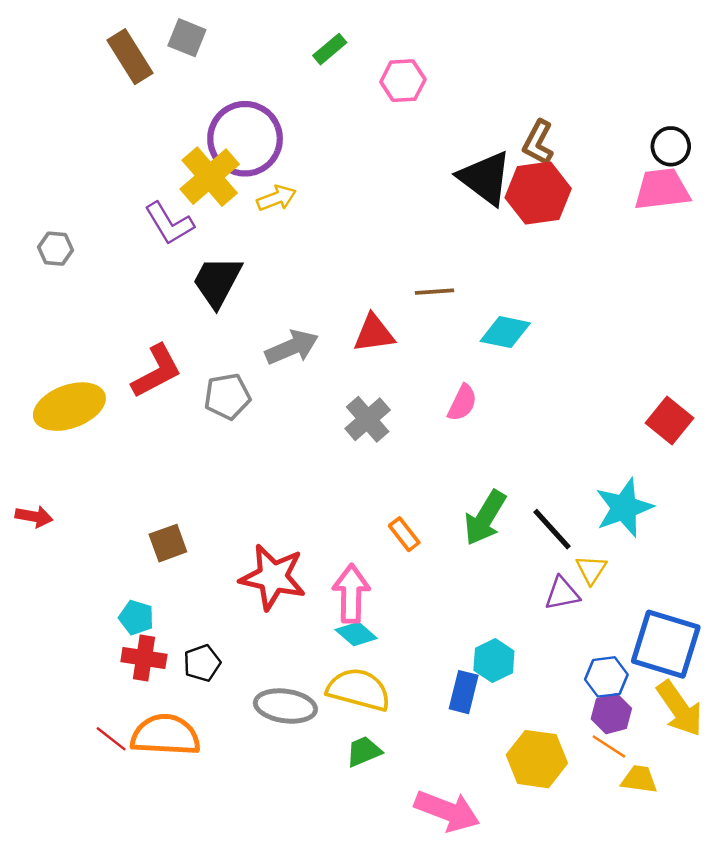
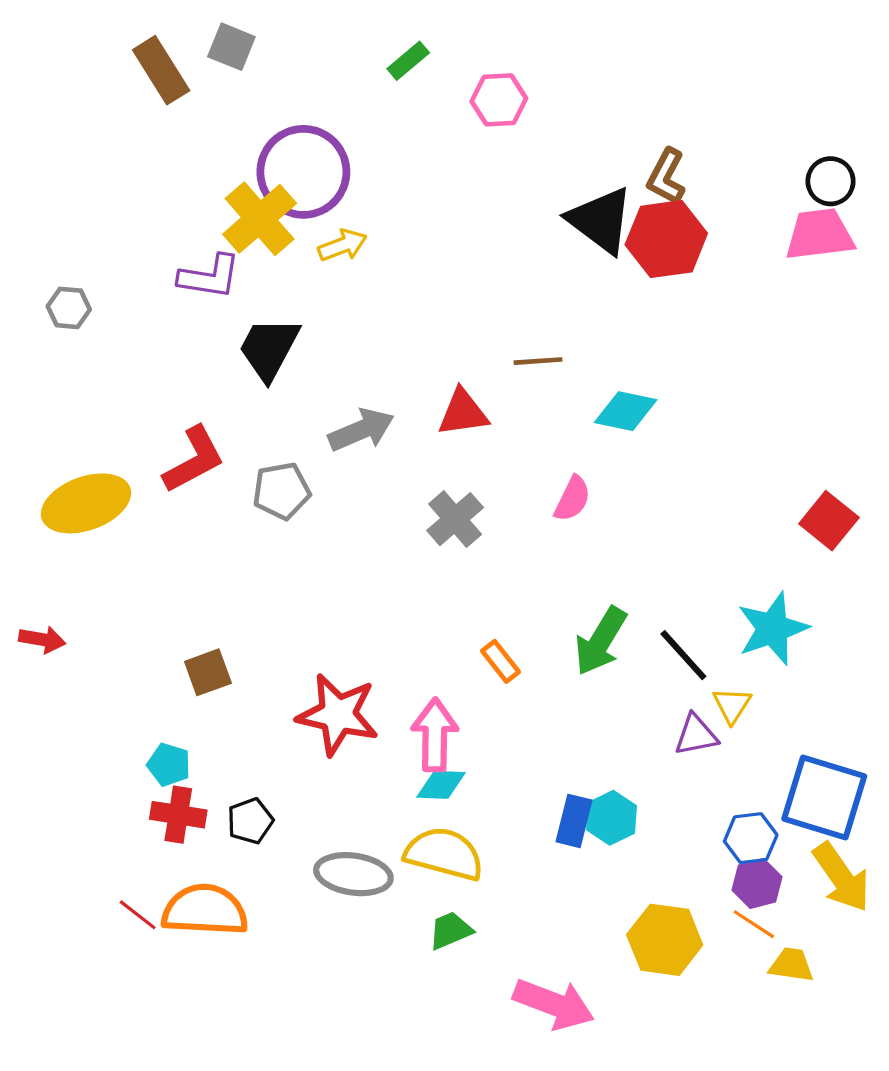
purple L-shape: (169, 223) -> (210, 277), turned -50
cyan diamond: (356, 634) -> (441, 785), turned -39
blue rectangle: (464, 692) -> (574, 821), moved

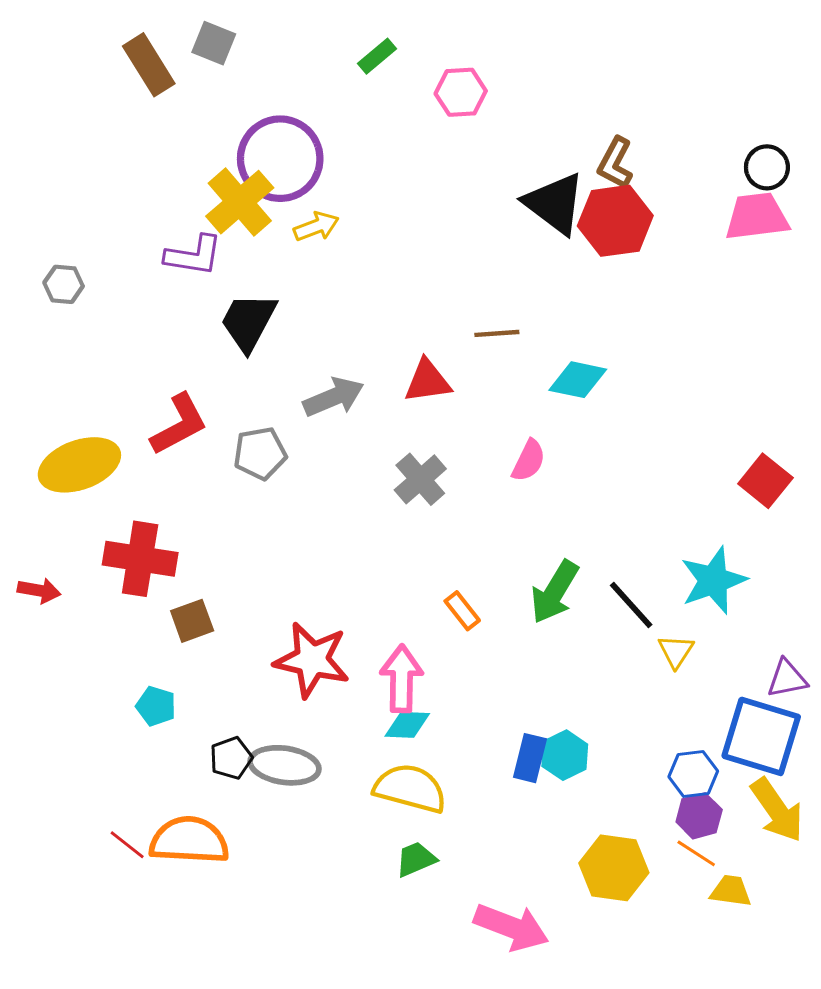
purple triangle: (696, 735) -> (787, 679), moved
red cross: (178, 815) -> (140, 559), moved, size x1.4
gray ellipse: (353, 874) -> (285, 765), moved

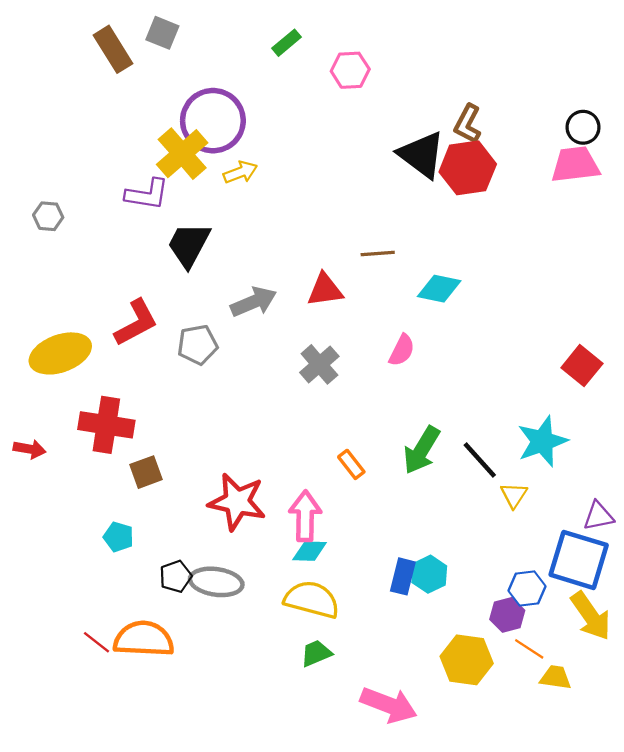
purple hexagon: (699, 816) -> (507, 615), moved

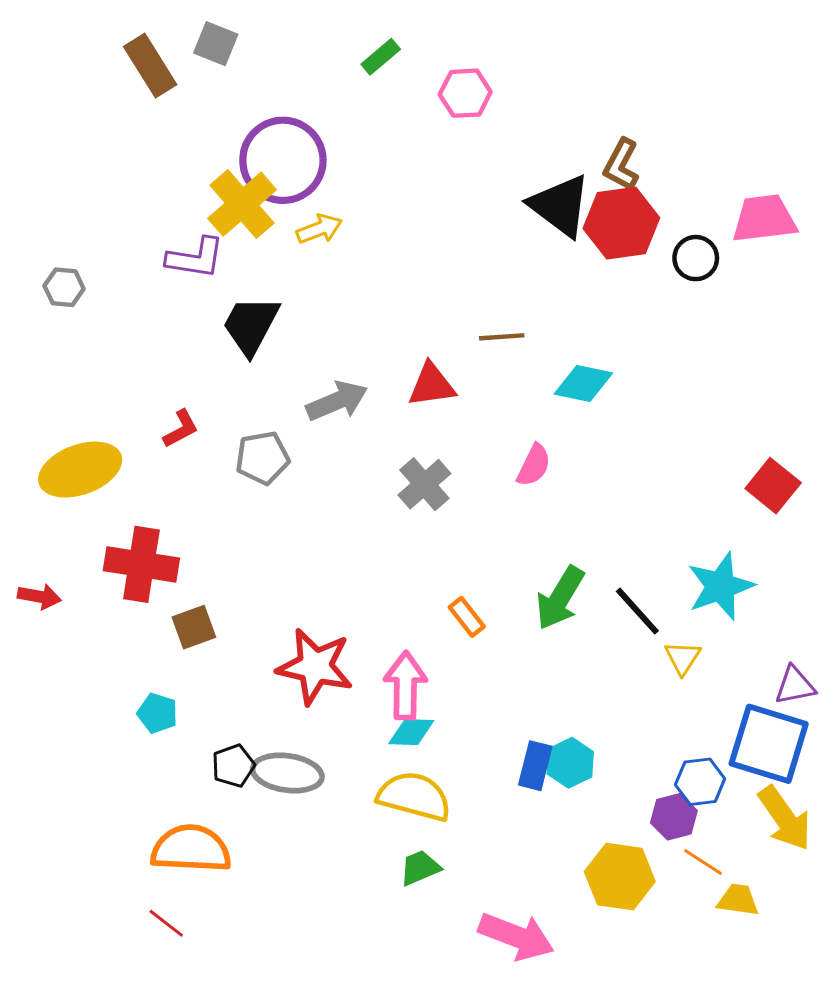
black circle: (583, 127) -> (696, 258), moved
red L-shape: (136, 323) -> (181, 429), size x0.6
red line: (97, 642) -> (166, 923), moved

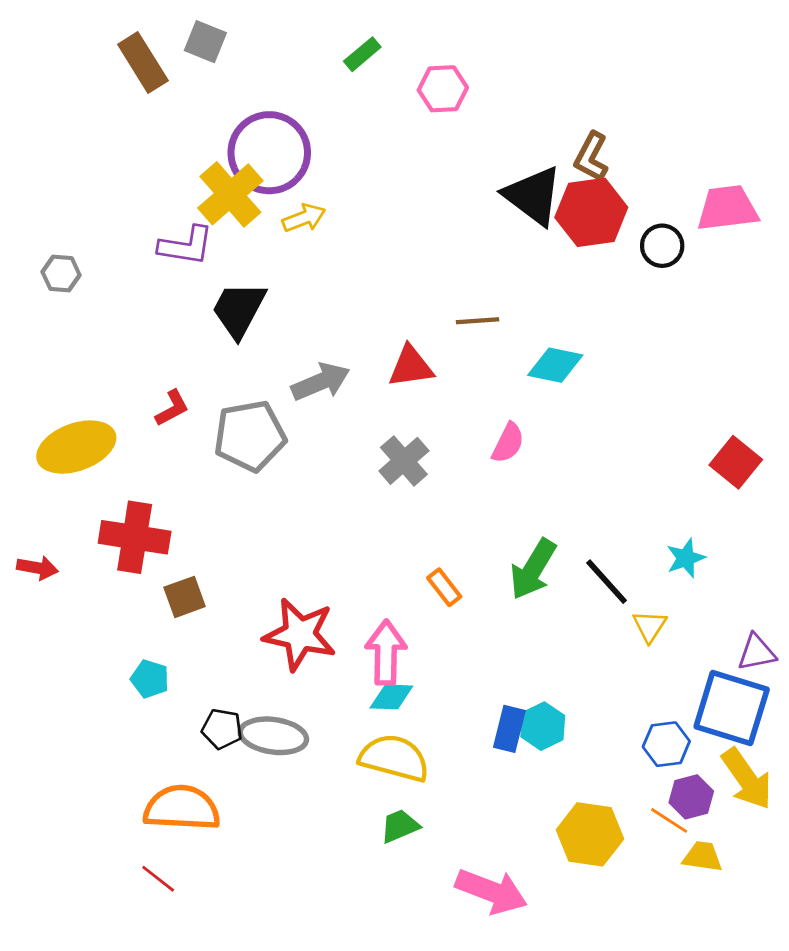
gray pentagon: (262, 458) -> (250, 436), size x1.4
cyan star: (721, 586) -> (686, 558), size x0.6
black pentagon: (233, 766) -> (222, 729), turned 30
purple hexagon: (674, 817) -> (691, 797), moved

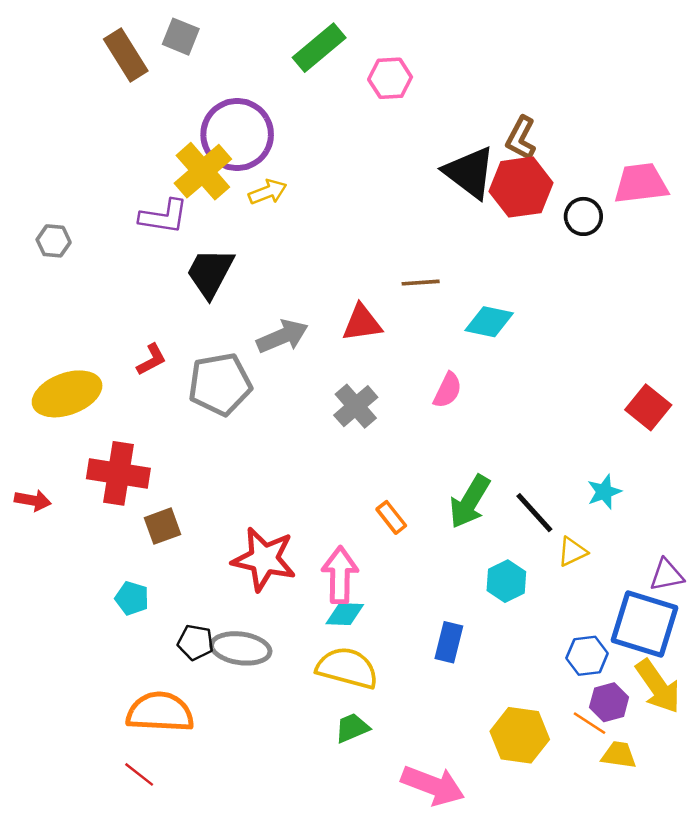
green rectangle: (362, 54) -> (319, 48), size x1.6
yellow triangle: (650, 626) -> (572, 552), turned 32
cyan hexagon: (543, 726) -> (506, 581), moved

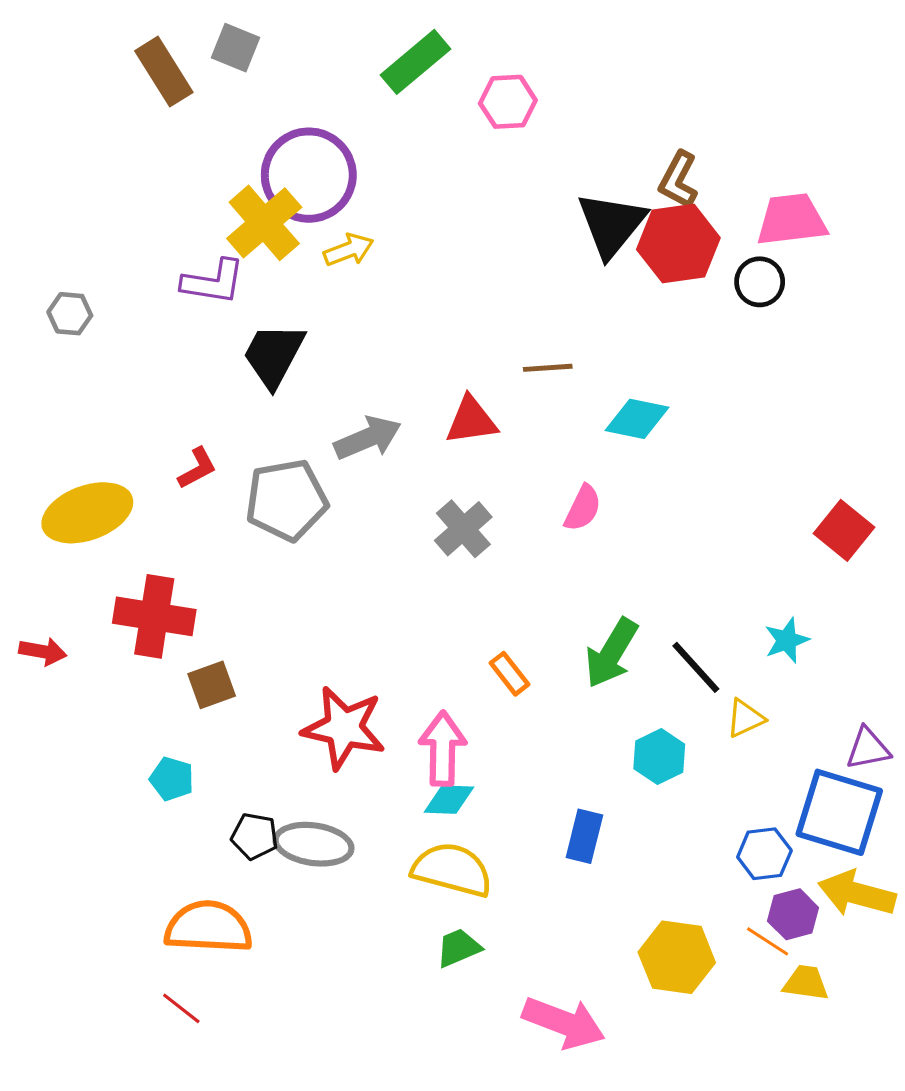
black triangle: (470, 172) -> (611, 224), turned 32
pink trapezoid: (641, 183) -> (791, 220), moved
yellow arrow: (658, 686) -> (857, 894), turned 140

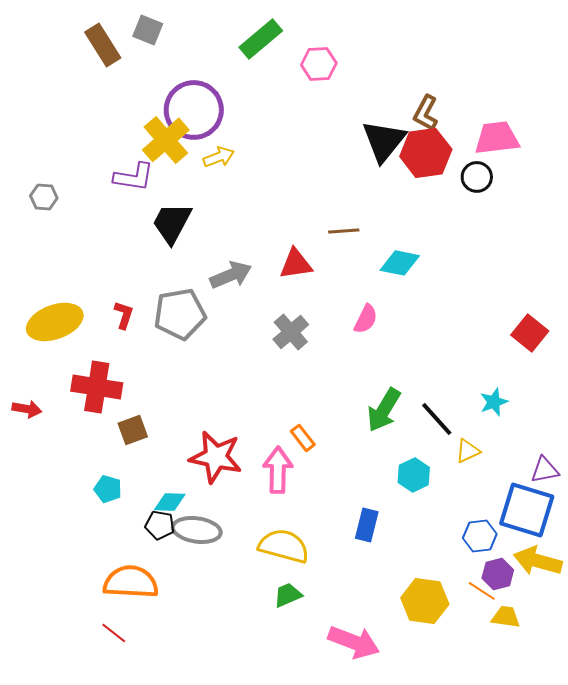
red L-shape: (197, 468) -> (124, 315), moved, turned -44
orange rectangle: (510, 674) -> (303, 438), moved
cyan diamond: (449, 800) -> (170, 502), moved

